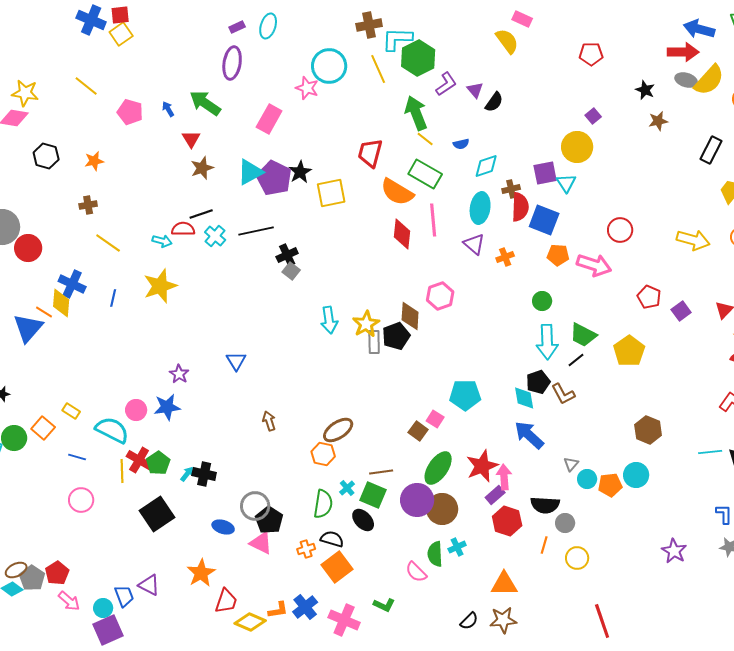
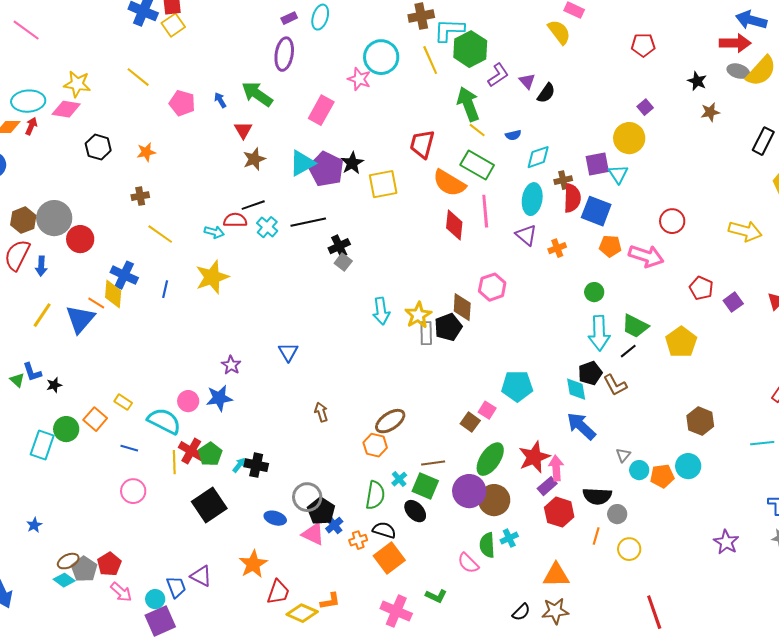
blue cross: (305, 607) -> (334, 525), moved, size x0.7

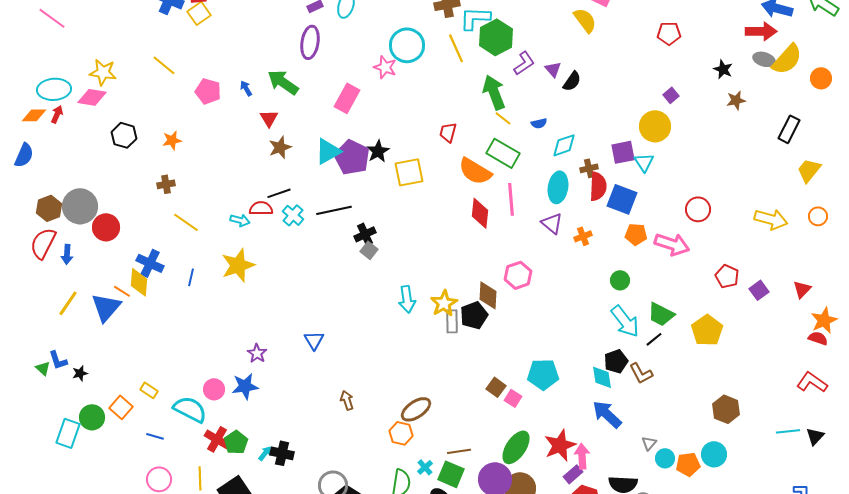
red trapezoid: (422, 144) -> (448, 132), size x0.7
cyan arrow: (599, 333) -> (625, 321), turned -36
brown square: (470, 422) -> (496, 387), moved
yellow line: (174, 462) -> (200, 478), moved

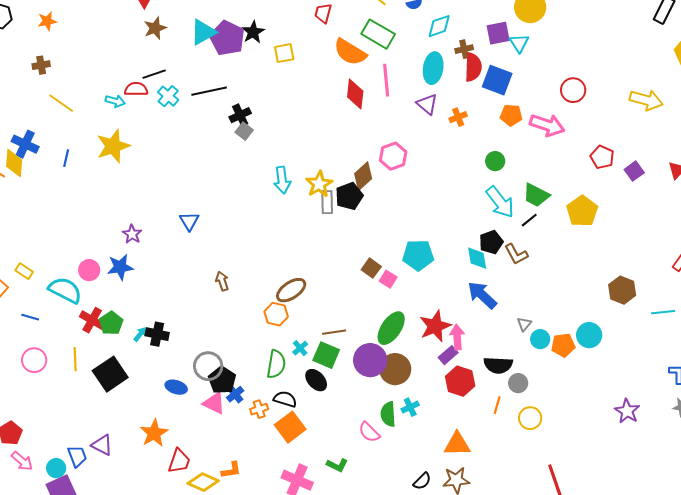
yellow square: (409, 172) -> (284, 53), size x0.7
brown diamond: (488, 295) -> (363, 176), turned 44
brown hexagon: (726, 409) -> (622, 290), moved

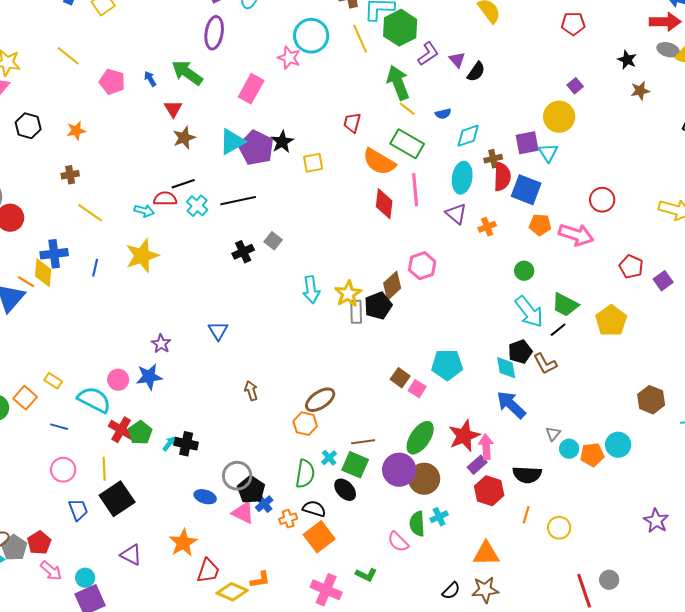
black cross: (240, 115) -> (243, 252), moved
blue cross: (25, 144) -> (54, 254), turned -32
black square: (110, 374) -> (117, 499), moved
gray circle: (518, 383) -> (609, 580), moved
blue trapezoid: (77, 456) -> (78, 510), moved

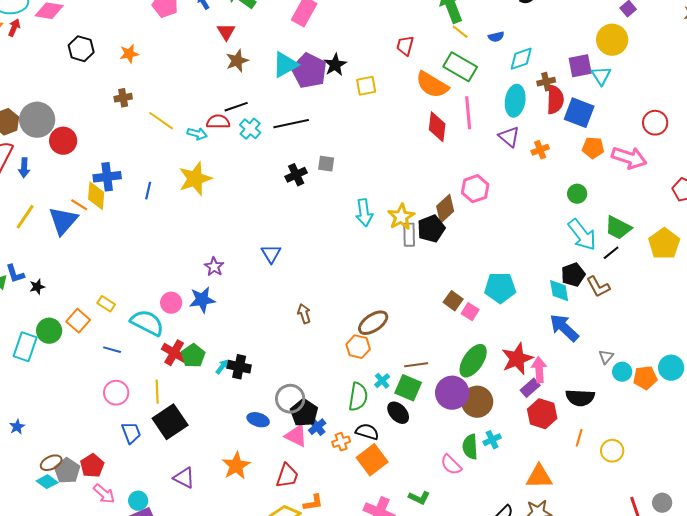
yellow line: (90, 213) -> (161, 121), moved
gray square: (273, 241) -> (326, 164), turned -30
red trapezoid: (208, 571) -> (287, 476), moved

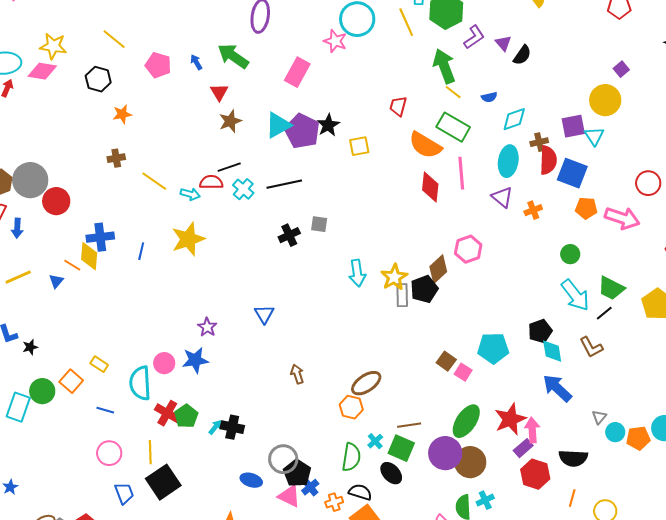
black hexagon: (81, 49) -> (98, 79), moved
yellow line: (25, 217) -> (18, 277), turned 32
blue triangle: (63, 221) -> (56, 281), size x0.5
black pentagon: (573, 275) -> (540, 331), moved
cyan semicircle: (147, 323) -> (140, 383), turned -120

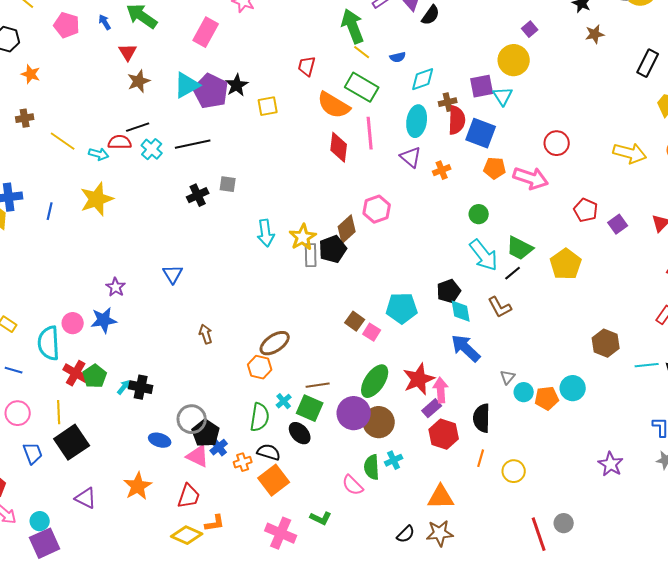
orange star: (122, 114) -> (31, 74), turned 30
black semicircle: (573, 458) -> (482, 418), turned 88

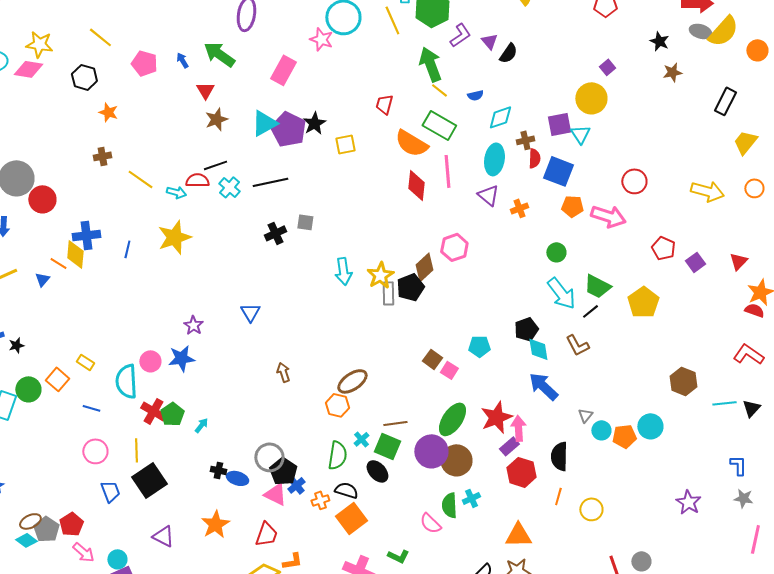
red semicircle: (457, 120) -> (534, 158), size x0.7
cyan pentagon: (402, 308) -> (479, 346), size x0.7
black cross: (141, 387) -> (218, 470), moved, size x0.7

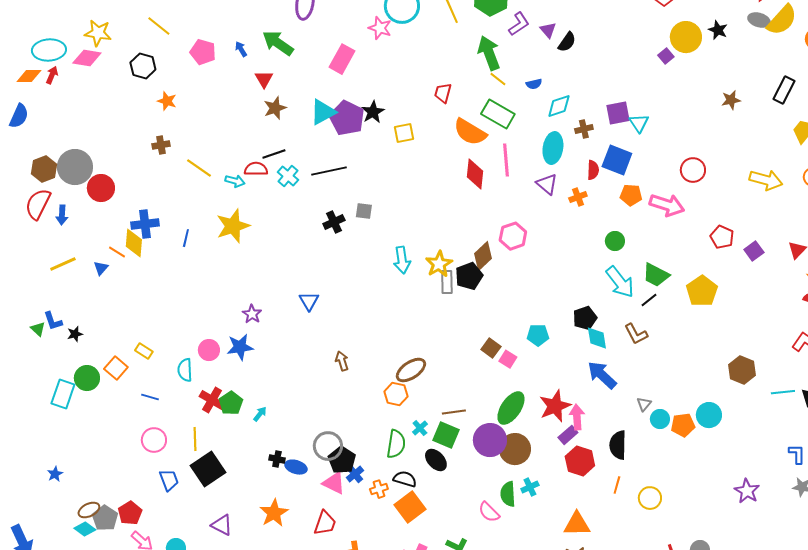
brown star: (672, 72) -> (731, 100), moved
yellow circle: (591, 98) -> (686, 37), moved
red semicircle: (534, 158) -> (593, 170), moved
cyan semicircle: (126, 381) -> (185, 370), size x0.7

